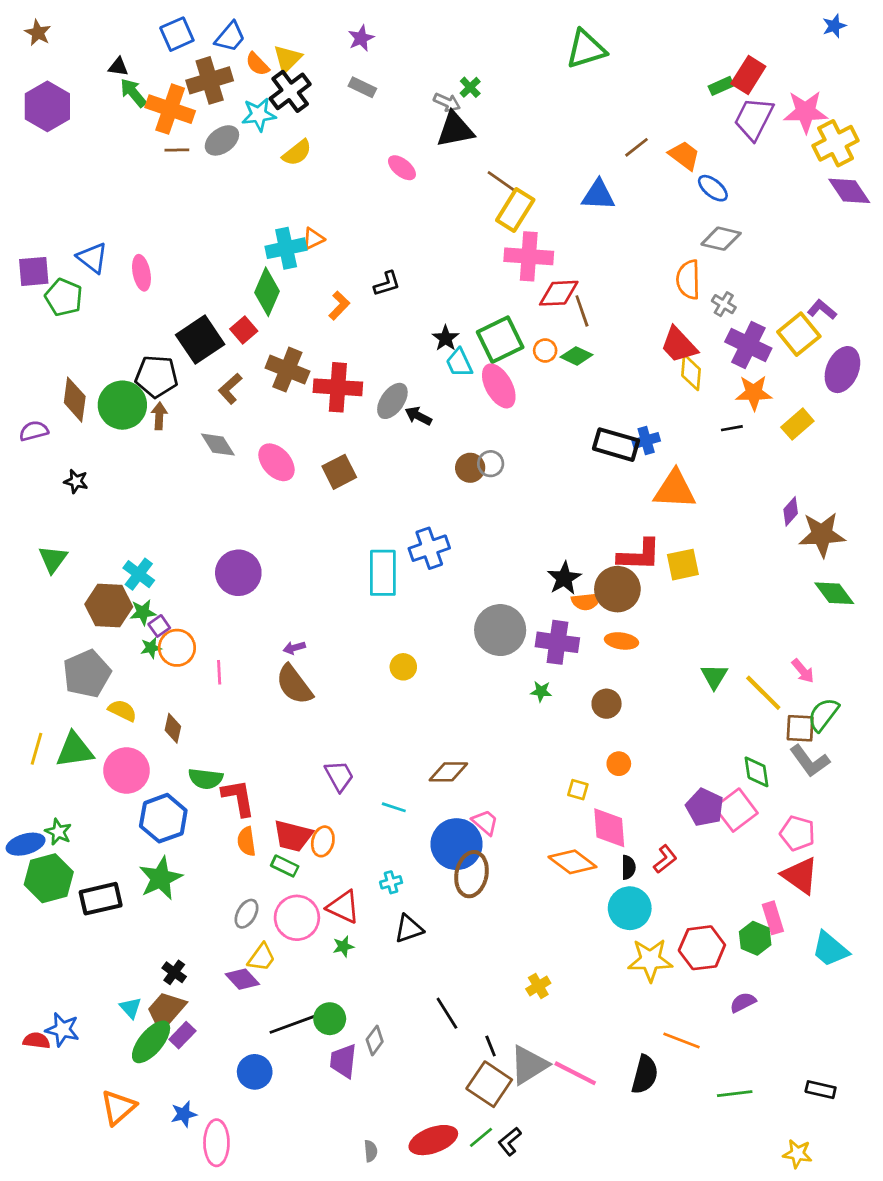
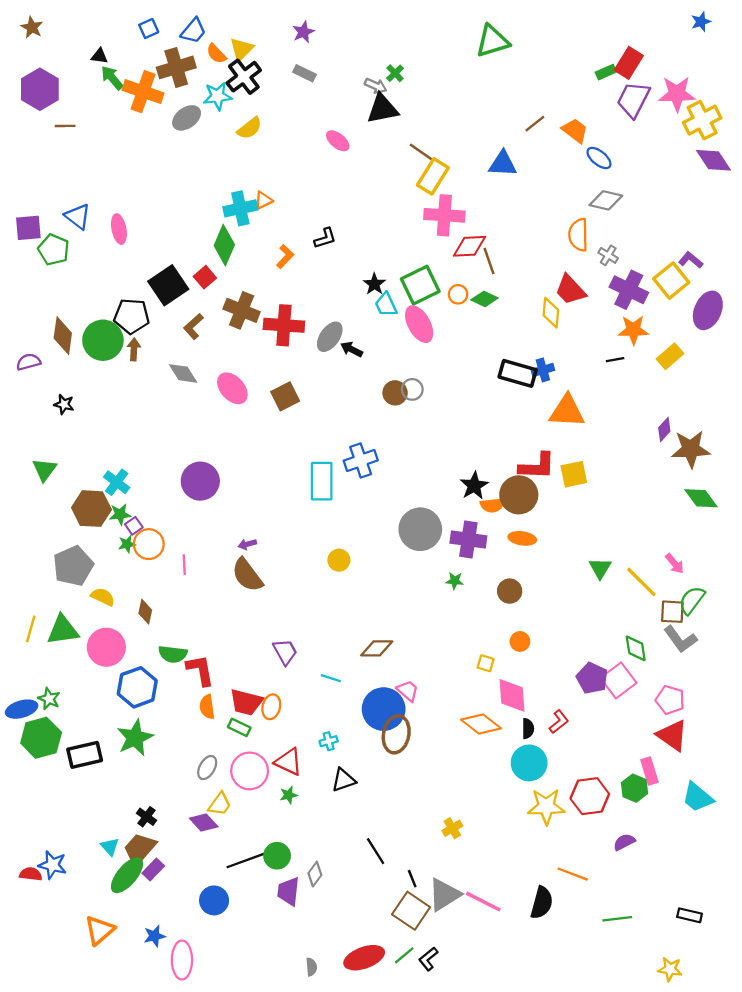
blue square: (177, 34) -> (149, 29), size x0.7
brown line: (177, 150) -> (65, 126), moved
yellow diamond: (691, 372) -> (551, 313), moved

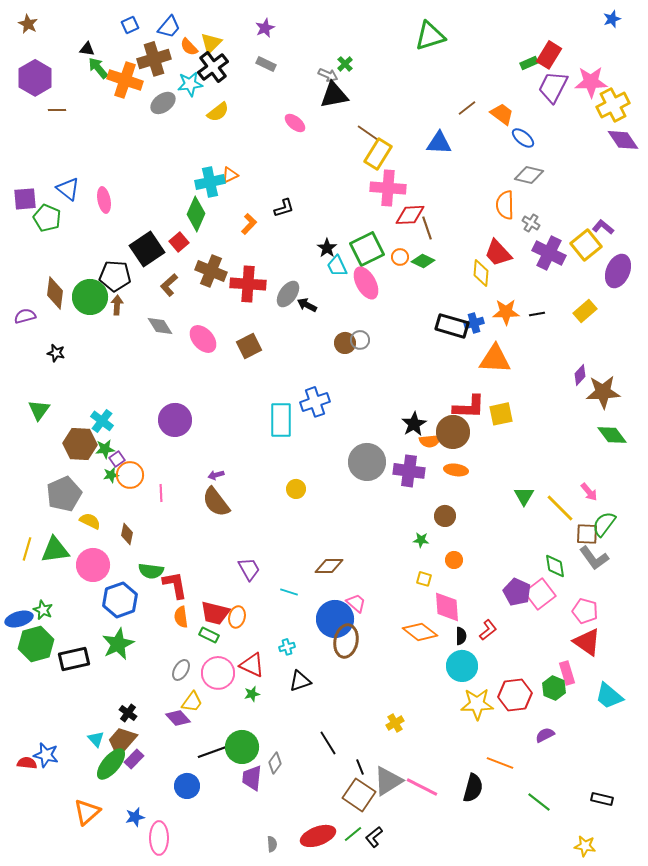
orange star: (633, 330) -> (506, 312), moved
green star: (455, 581) -> (421, 540), moved
green circle: (277, 856) -> (242, 747), size x1.4
green line: (617, 919) -> (539, 802), turned 45

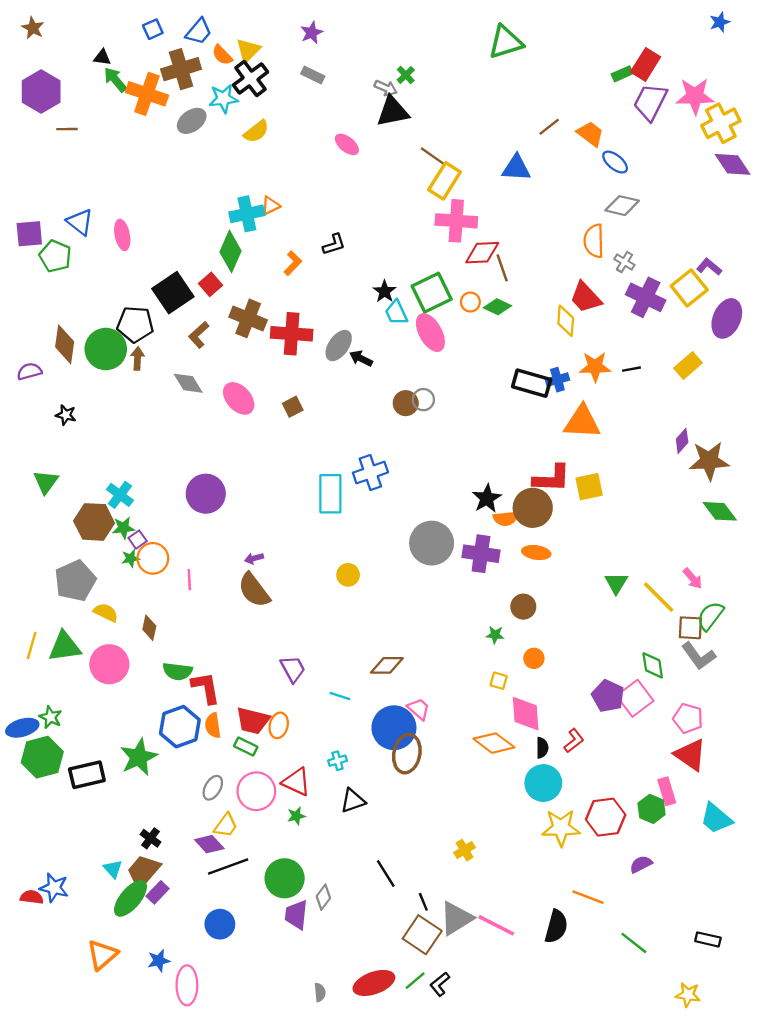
brown square: (249, 346) -> (293, 407), size x0.7
blue hexagon: (120, 600) -> (180, 727), moved
black line: (215, 751) -> (228, 867), moved

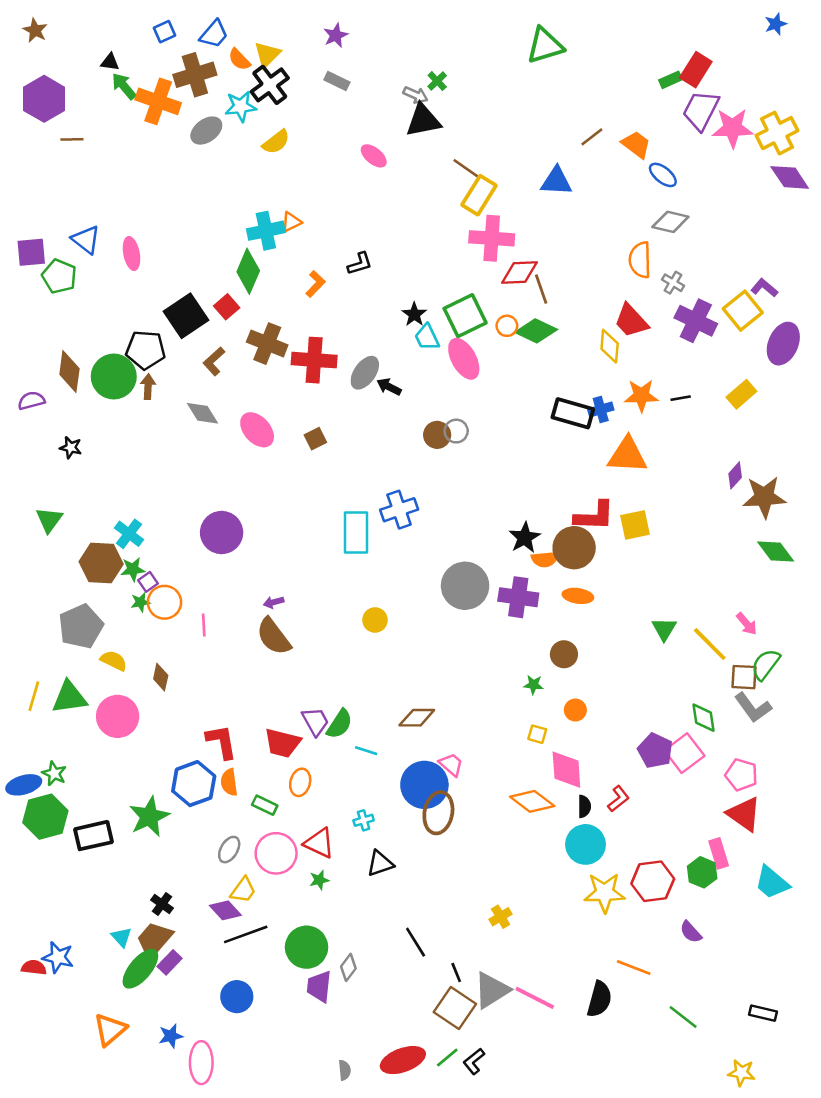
pink star: (695, 96) -> (733, 128), moved
green diamond: (497, 307) -> (536, 331), size x1.4
green semicircle: (178, 671) -> (339, 724), moved, turned -64
red trapezoid: (253, 721) -> (282, 743), moved
purple semicircle: (641, 864) -> (691, 932), turned -105

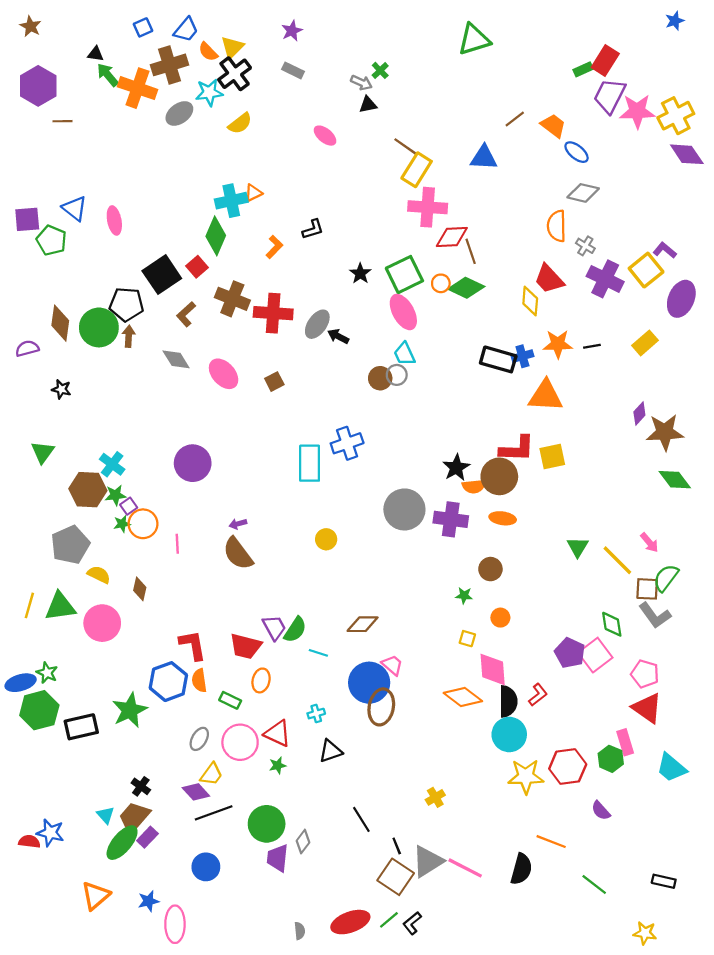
black triangle: (423, 120) -> (368, 105), size x0.6
cyan trapezoid: (427, 337) -> (404, 354), moved
black semicircle: (584, 806) -> (508, 701), size x1.6

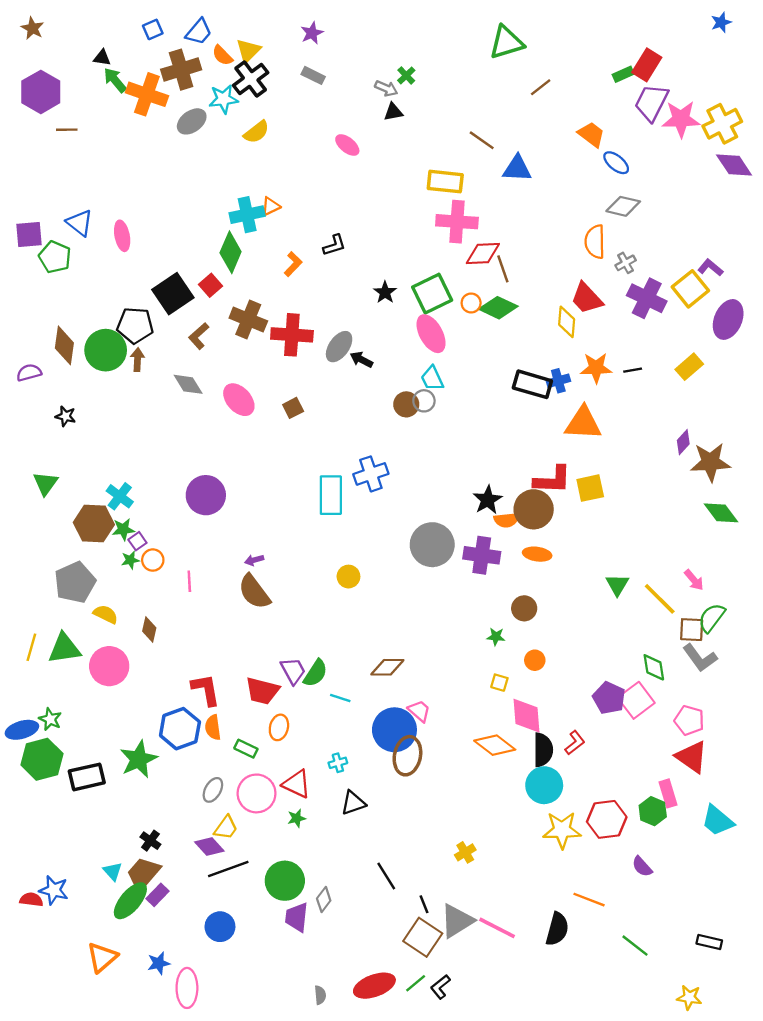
brown line: (515, 119) -> (541, 87), moved
brown line: (406, 147) -> (482, 140), moved
yellow rectangle: (417, 170) -> (445, 182), turned 64
gray cross: (585, 246) -> (626, 263), turned 30
orange circle: (143, 524) -> (153, 560), size x0.7

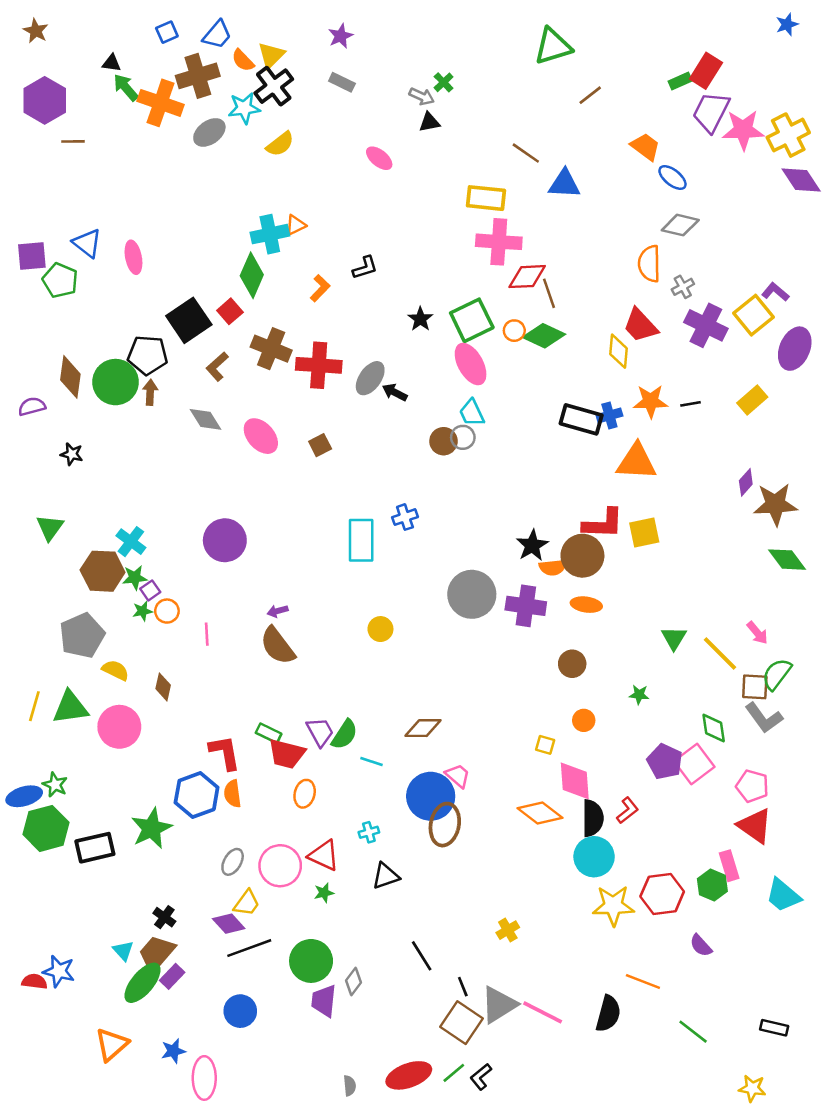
blue cross: (371, 474) -> (405, 517), size x0.7
green star: (496, 637) -> (639, 695), moved
green rectangle: (246, 749) -> (269, 733), moved

